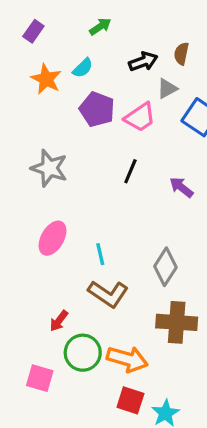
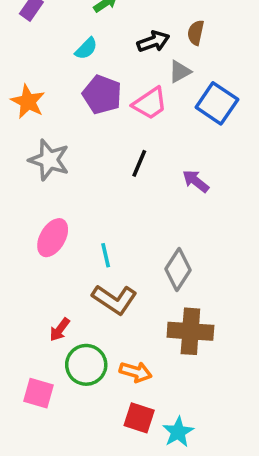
orange star: (46, 79) -> (28, 102), moved
orange arrow: (127, 359) -> (136, 372), size x0.7

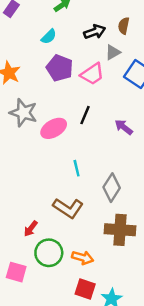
pink ellipse: (53, 238) -> (54, 128), moved, turned 30
cyan line: (106, 255) -> (77, 168), moved

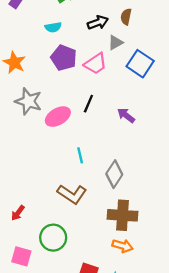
cyan semicircle: (49, 37) -> (53, 27), turned 35
red arrow: (31, 229) -> (18, 213), moved
orange arrow: (83, 258) -> (122, 246), moved

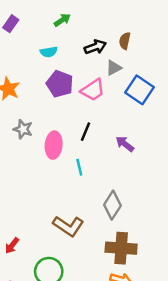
gray star: (28, 101) -> (23, 129), size x0.7
pink ellipse: (58, 117) -> (54, 145), turned -55
cyan line: (80, 155) -> (79, 167), moved

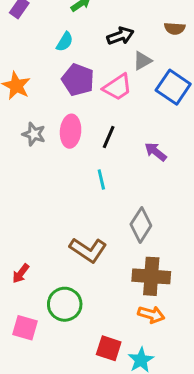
brown semicircle: (125, 41) -> (175, 28), moved, turned -98
cyan semicircle: (49, 52) -> (65, 42), turned -49
pink ellipse: (54, 145) -> (71, 131), moved

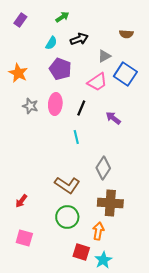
black arrow: (120, 36) -> (79, 39), moved
pink trapezoid: (117, 87) -> (97, 82), moved
green circle: (65, 304) -> (67, 217), moved
orange arrow: (151, 314) -> (98, 231), moved, turned -96

